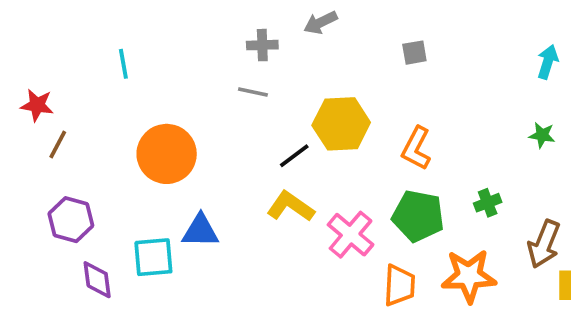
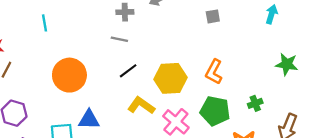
cyan arrow: (548, 62) -> (272, 14), moved
yellow hexagon: (341, 124) -> (170, 78), moved
green star: (542, 135) -> (287, 64), size x1.5
black line: (294, 156) -> (128, 71), moved

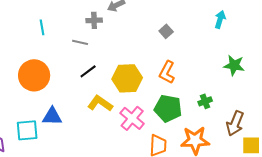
gray cross: (125, 12) -> (94, 20), moved
gray square: (213, 16) -> (166, 31), moved, turned -32
cyan line: (44, 23) -> (42, 27), moved

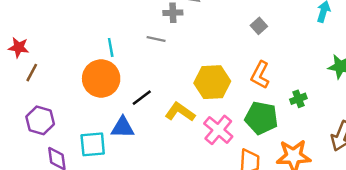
cyan line: (42, 27) -> (111, 47), moved
black line: (88, 71) -> (142, 98), moved
green cross: (205, 101) -> (298, 99), moved

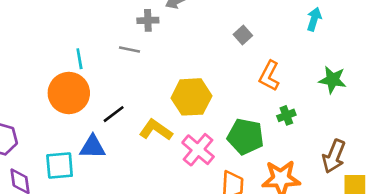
orange L-shape: (260, 75) -> (269, 76), moved

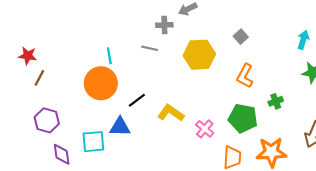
cyan arrow: (314, 19) -> (303, 40), moved
orange L-shape: (269, 76) -> (245, 76), moved
yellow hexagon: (191, 97) -> (199, 55), moved
pink cross: (198, 150) -> (205, 129), size x0.7

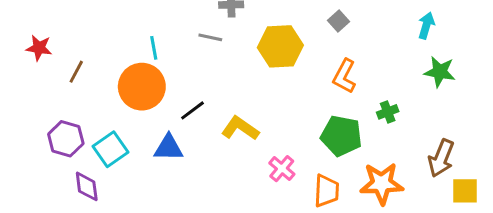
brown line: (39, 78) -> (76, 72), moved
pink cross: (205, 129) -> (282, 169), moved
cyan square: (93, 142) -> (111, 149), moved, turned -30

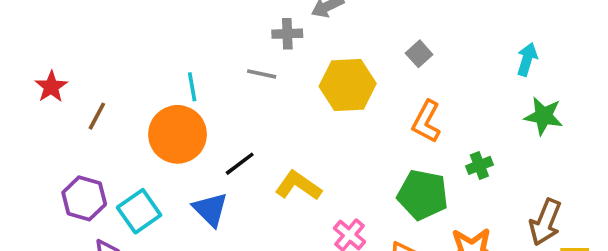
red star: (39, 48) -> (51, 87), turned 30
blue triangle: (169, 148) -> (210, 209), turned 44

